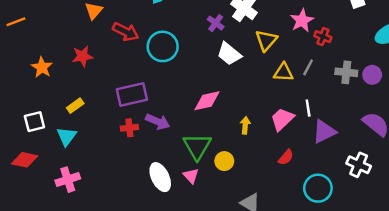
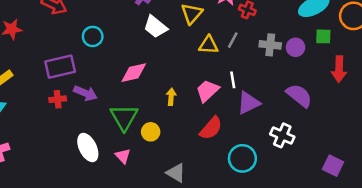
cyan circle: (163, 46) -> (93, 36), moved, size x0.7
red semicircle: (286, 157) -> (211, 128), size x1.5
pink triangle: (191, 176) -> (123, 156), moved

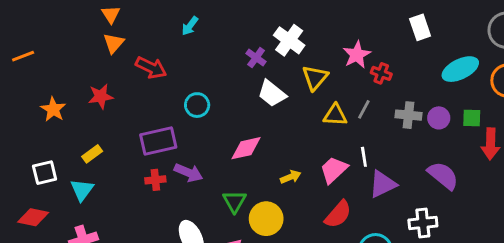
green square: (323, 36) -> (472, 118), moved
yellow arrow: (171, 97) -> (291, 177), turned 63
green triangle: (124, 117) -> (234, 201), size x0.7
yellow circle: (151, 132) -> (266, 219), size x1.5
white cross: (282, 135) -> (423, 223), turned -30

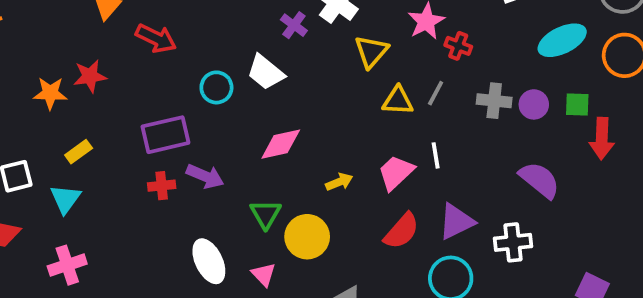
white trapezoid: (272, 94) -> (266, 72), moved
orange star: (53, 109) -> (50, 93), moved, turned -30
purple triangle: (383, 184) -> (456, 222), moved

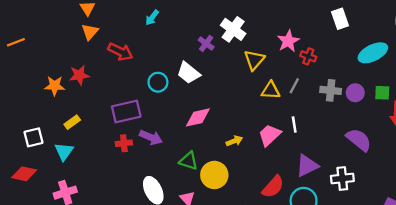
green triangle: (266, 214) -> (188, 161), turned -42
red semicircle: (402, 231) -> (273, 187), moved

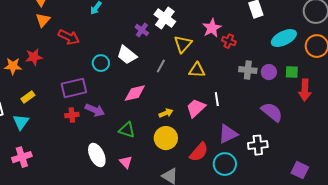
gray line: (294, 86) -> (161, 66), moved
yellow circle: (214, 175) -> (166, 138), moved

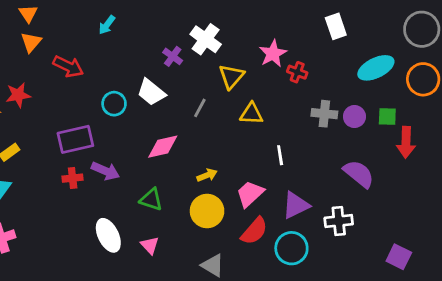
pink trapezoid: (196, 108) -> (250, 194), moved

